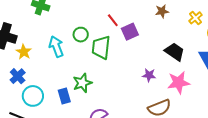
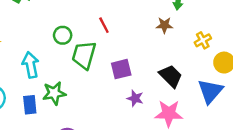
purple square: (130, 32) -> (121, 69), moved
cyan arrow: (56, 47) -> (31, 65), moved

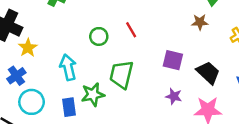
red line: (104, 25) -> (131, 30), moved
green trapezoid: (84, 55) -> (121, 75), moved
purple square: (121, 69) -> (173, 60), moved, turned 30

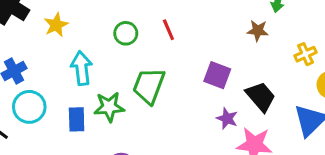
yellow star: (28, 48) -> (56, 25), moved
purple star: (174, 96) -> (227, 118), moved

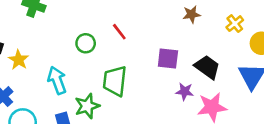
yellow star: (56, 25) -> (19, 60), moved

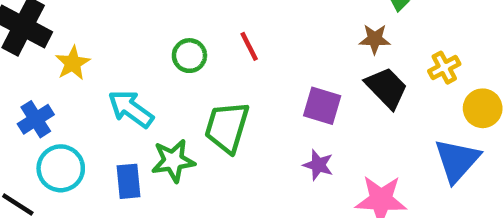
black trapezoid: (207, 67) -> (386, 88), moved
cyan arrow: (57, 80) -> (131, 109), turned -44
purple star: (185, 91) -> (318, 165), moved

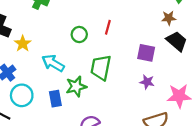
red line: (249, 46) -> (108, 27), turned 48

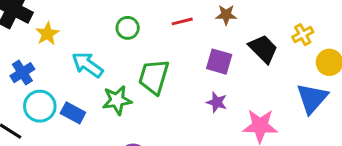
brown star: (169, 18) -> (226, 15), moved
red line: (108, 27) -> (182, 21), moved, turned 56
blue rectangle: (55, 99) -> (73, 113), moved, turned -56

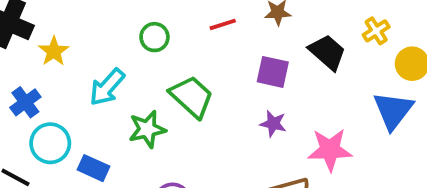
cyan arrow: (88, 65) -> (107, 87), turned -80
green trapezoid: (154, 77) -> (192, 97), turned 120
blue rectangle: (73, 113) -> (93, 168), moved

